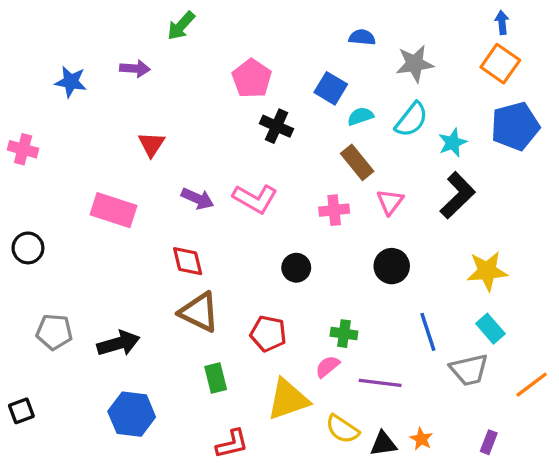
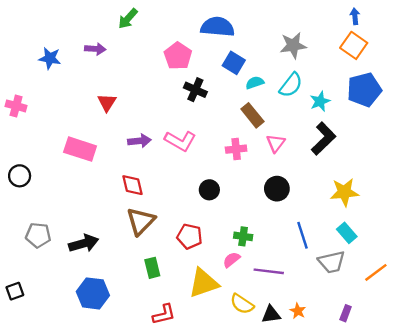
blue semicircle: (362, 37) -> (217, 27), moved, size x1.8
purple arrow: (197, 199) -> (139, 141), turned -30
brown triangle: (199, 312) -> (141, 221), turned 48

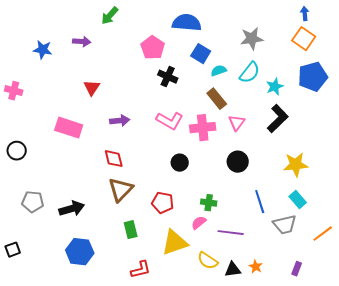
pink L-shape: (180, 141) -> (170, 121), moved
pink cross: (236, 149) -> (203, 128), size x1.4

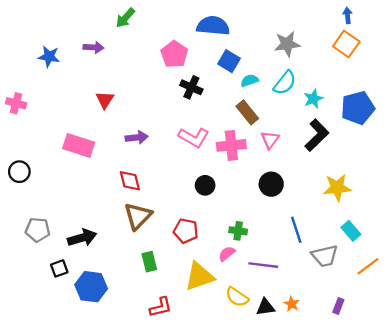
blue pentagon: (313, 77) -> (358, 108), moved
cyan rectangle: (298, 200) -> (351, 231), moved
black square: (13, 250) -> (59, 268), moved

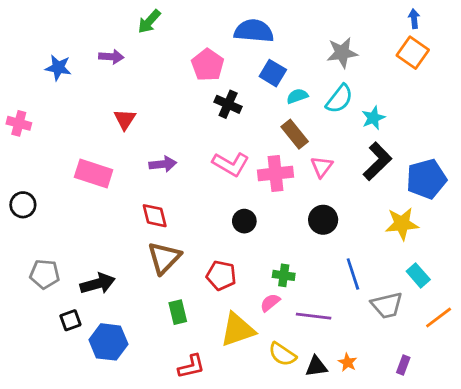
blue pentagon: (358, 108) -> (426, 179), moved

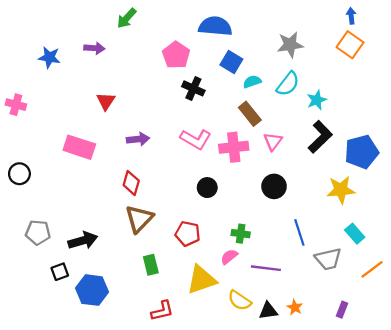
red diamond: (155, 216) -> (131, 183), turned 30

